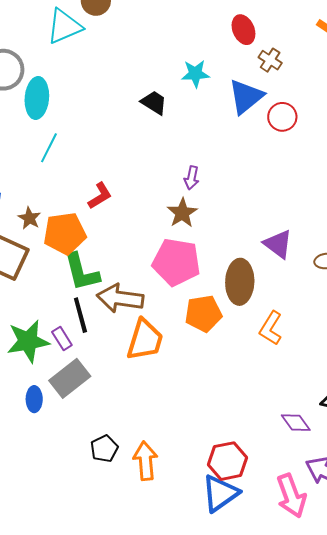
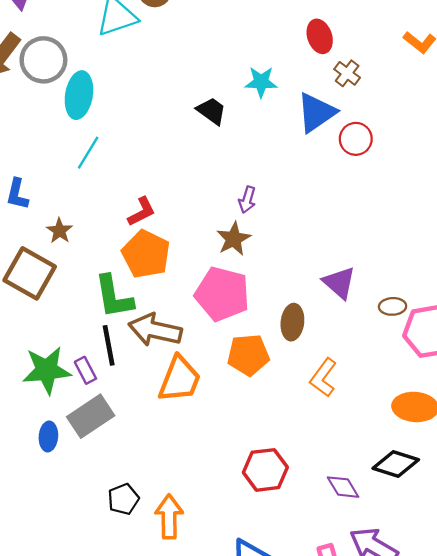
orange pentagon: (65, 233) -> (146, 254), moved, turned 30
brown ellipse: (240, 282) -> (292, 322), size x0.7
red hexagon: (228, 461) -> (265, 470), moved

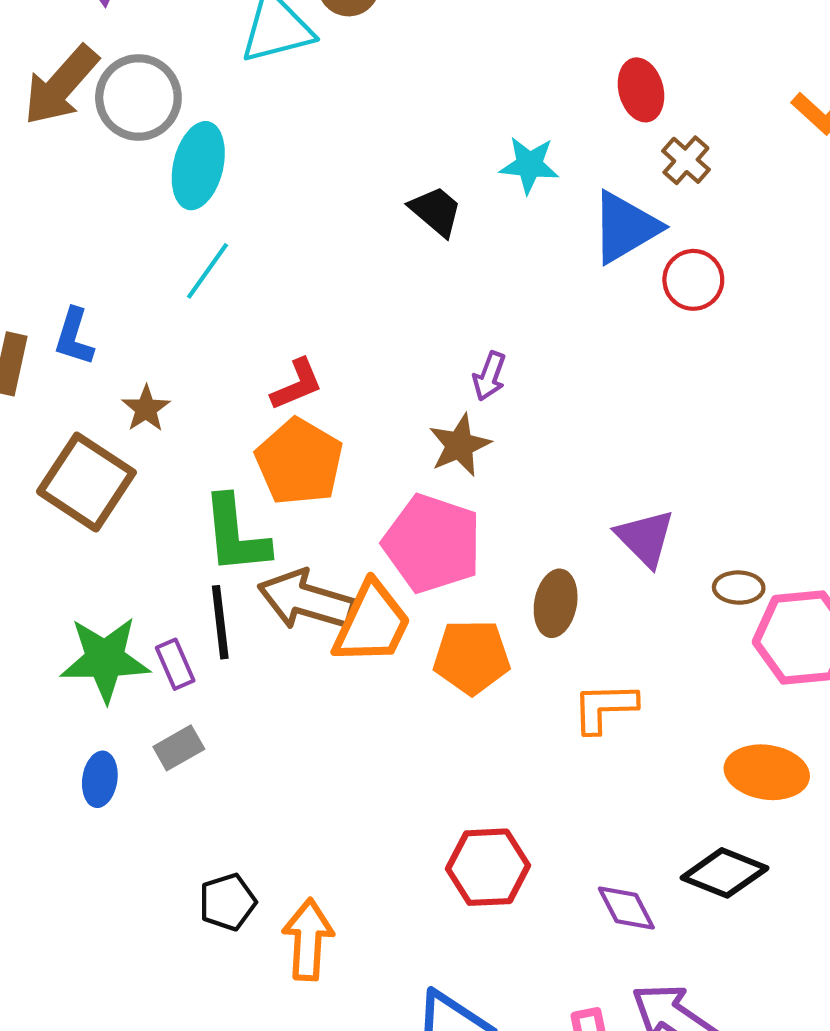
orange L-shape: (323, 378) -> (604, 707), turned 48
orange trapezoid: (180, 379) -> (372, 623), moved
gray rectangle: (91, 416) -> (179, 748), size x0.6

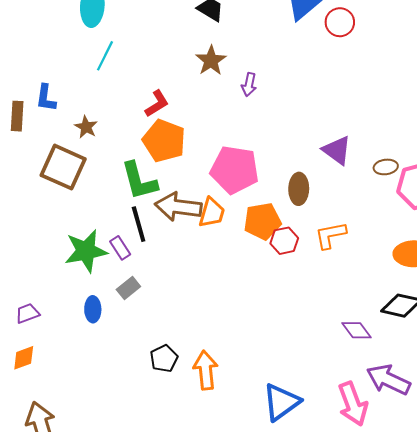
brown star: (460, 445) -> (211, 61), moved
orange trapezoid: (372, 623) -> (212, 213), size x0.7
red hexagon: (488, 867) -> (284, 241), moved, size x0.7

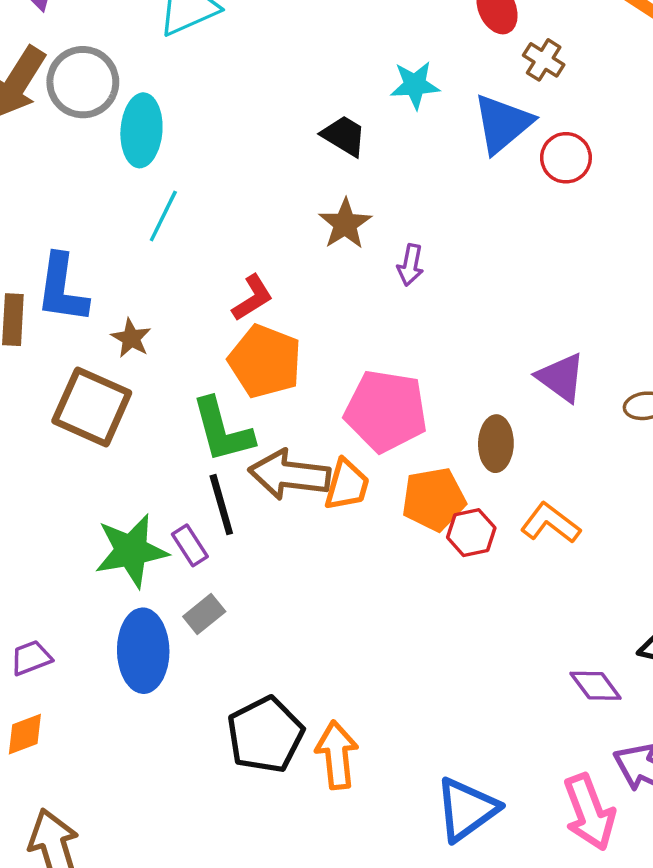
blue L-shape: (46, 98) -> (62, 289), size x1.5
orange L-shape: (330, 235) -> (550, 523), turned 48
blue ellipse: (93, 309) -> (143, 651), size x1.8
black pentagon: (164, 358) -> (265, 735), size x1.6

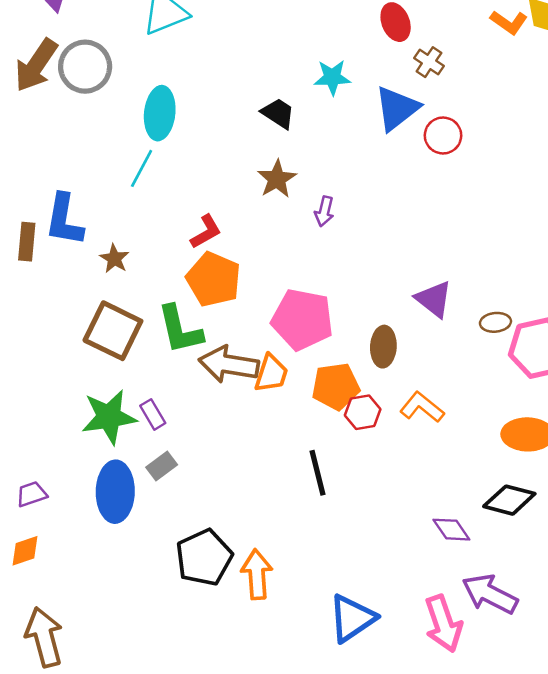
cyan ellipse: (141, 130) -> (160, 113), moved
brown square: (92, 407) -> (113, 331), moved
black line: (221, 505) -> (317, 473), moved

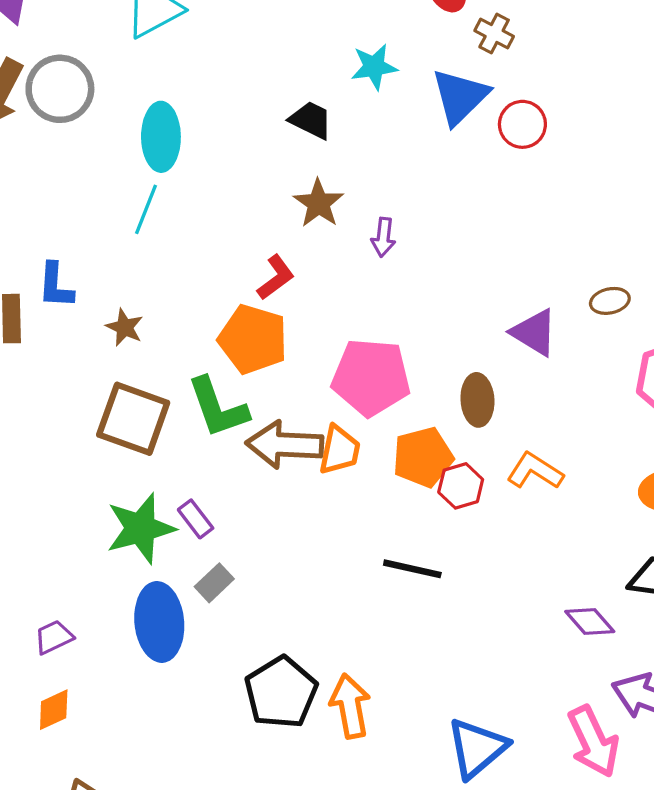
blue L-shape: (64, 220) -> (56, 286), size x0.7
red L-shape: (206, 232) -> (276, 277), moved
brown ellipse: (495, 322) -> (610, 301), moved
black line: (317, 473) -> (412, 569), turned -57

